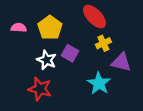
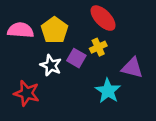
pink semicircle: (19, 28) -> (21, 30), size x1.5
yellow cross: (103, 43) -> (98, 47), moved
red star: (40, 89) -> (27, 93), moved

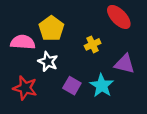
red ellipse: (103, 18) -> (119, 17), moved
pink semicircle: (21, 30) -> (23, 42), moved
purple square: (76, 58) -> (72, 86), moved

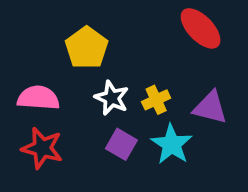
pink semicircle: (23, 42) -> (38, 98), moved
yellow cross: (93, 44) -> (156, 100), moved
white star: (48, 62) -> (112, 98), moved

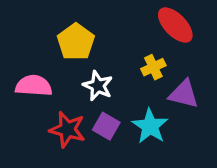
yellow cross: (156, 100) -> (153, 67), moved
red star: (42, 148) -> (67, 130), moved

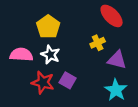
white star: (98, 86) -> (50, 55), moved
cyan star: (150, 126) -> (116, 90), moved

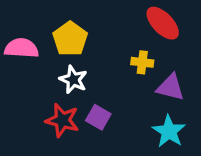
yellow cross: (98, 43) -> (142, 62), turned 32
pink semicircle: (21, 55) -> (22, 48), moved

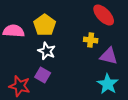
purple square: (98, 117) -> (43, 75), moved
red star: (62, 120) -> (20, 86), moved

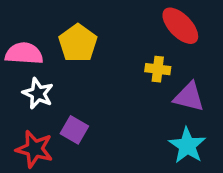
white star: (47, 51) -> (38, 93), moved

